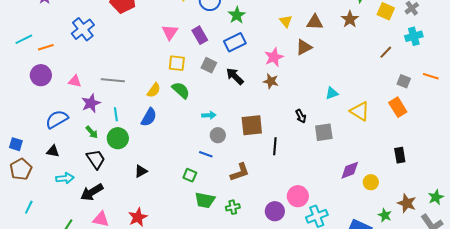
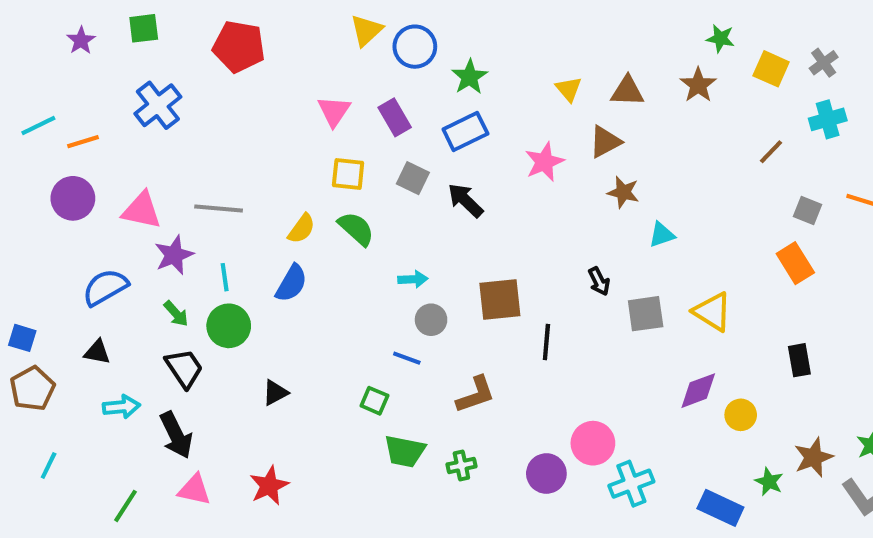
pink triangle: (75, 81) -> (142, 210), size x1.5
brown star: (271, 81) -> (623, 192), moved
yellow triangle: (360, 111) -> (712, 312), moved
black arrow: (92, 192) -> (176, 435), turned -85
brown star: (407, 203) -> (814, 457), turned 30

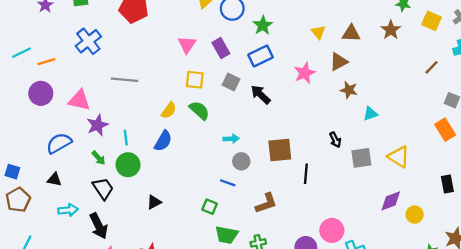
gray line: (219, 208) -> (125, 80), moved

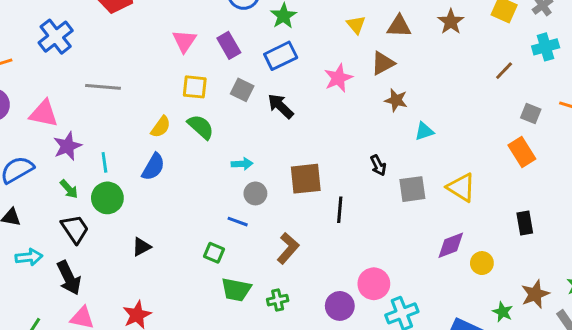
brown L-shape: (266, 203) -> (288, 248), turned -30

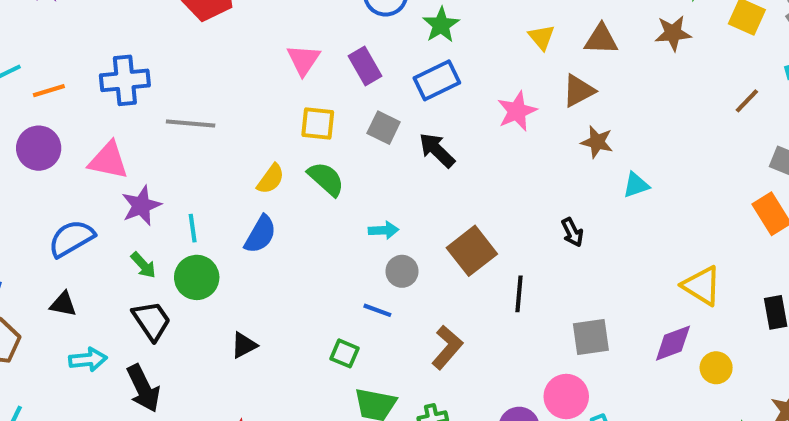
brown star: (451, 22) -> (673, 33), turned 30
blue cross: (56, 37) -> (125, 80), moved, turned 32
brown square: (306, 179) -> (472, 251), turned -32
yellow triangle: (461, 188) -> (702, 286), moved
gray square: (412, 189) -> (591, 337), moved

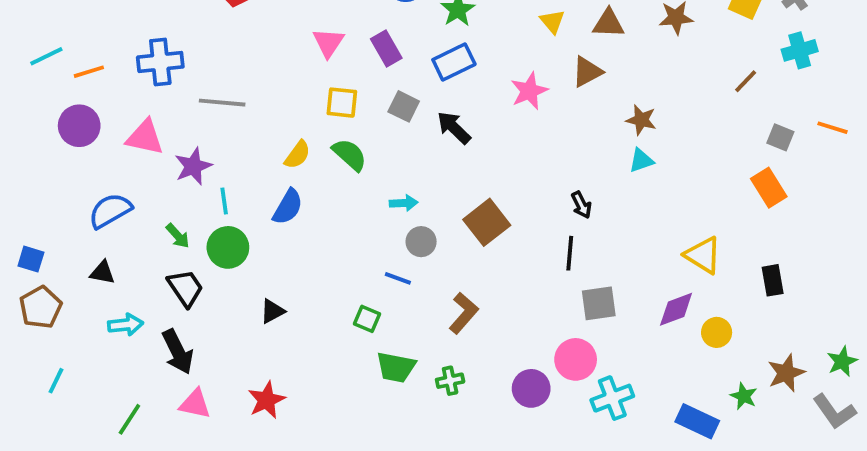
brown star: (597, 142) -> (641, 120), moved
purple star: (141, 206) -> (193, 166), moved
black line: (519, 294) -> (570, 253), moved

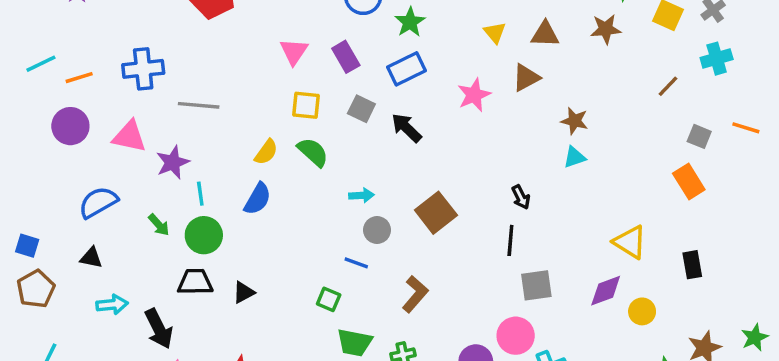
black trapezoid: (185, 288) -> (195, 282), moved, turned -57

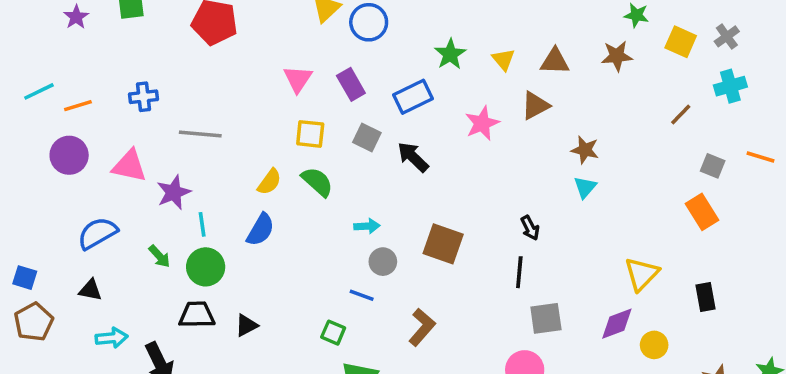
green star: (410, 22) -> (450, 54), moved
blue cross: (143, 69) -> (144, 97), size x0.7
cyan triangle: (574, 157) -> (585, 187), turned -30
brown square: (436, 213) -> (443, 244), turned -33
yellow triangle: (630, 242) -> (642, 274), turned 42

